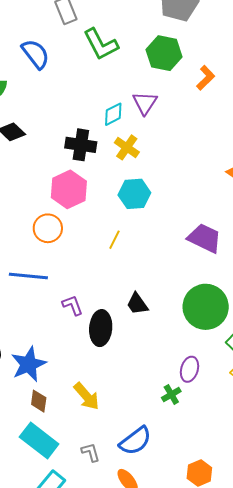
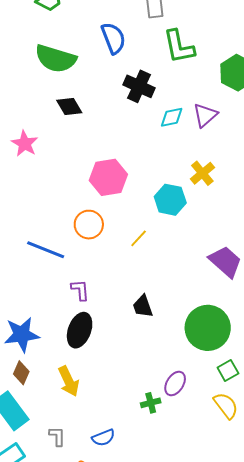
black cross: (81, 145) -> (139, 86), moved
yellow cross: (127, 147) -> (202, 173), moved
orange circle: (48, 228) -> (89, 225), moved
black ellipse: (101, 328) -> (80, 330), moved
blue semicircle: (135, 441) -> (103, 438), size x0.7

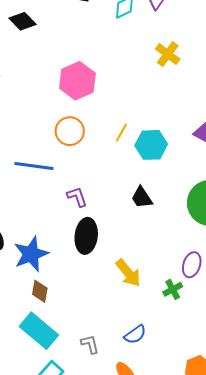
cyan hexagon: (170, 200) -> (151, 145), moved
yellow arrow: (69, 381) -> (128, 273), moved

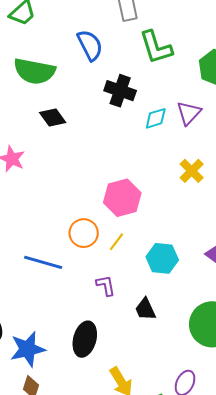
pink hexagon: (77, 81) -> (122, 198), moved
yellow line: (121, 133) -> (116, 242), moved
purple L-shape: (77, 197) -> (106, 285), moved

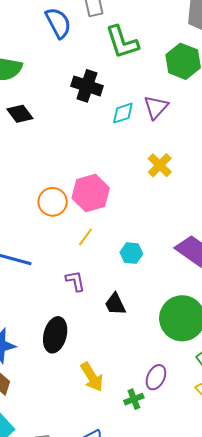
blue semicircle: (90, 45) -> (58, 23), moved
orange circle: (84, 233) -> (53, 202), moved
cyan hexagon: (162, 258) -> (131, 253), size x0.7

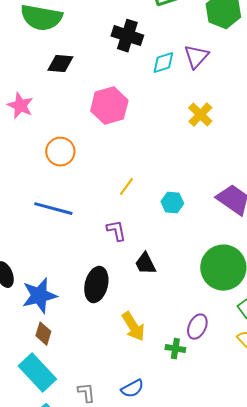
black diamond: (20, 114) -> (60, 64), turned -48
pink hexagon: (91, 193) -> (109, 106), moved
orange circle: (53, 202) -> (60, 152), moved
black trapezoid: (115, 304) -> (145, 264), moved
green cross: (134, 399) -> (175, 349), turned 30

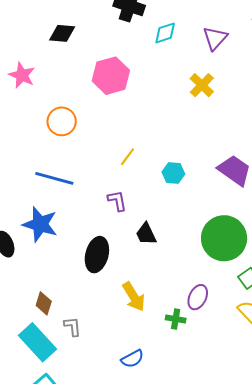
purple triangle: (196, 57) -> (215, 38), moved
blue star: (39, 296) -> (40, 224), moved, turned 30
gray L-shape: (86, 393) -> (73, 326), moved

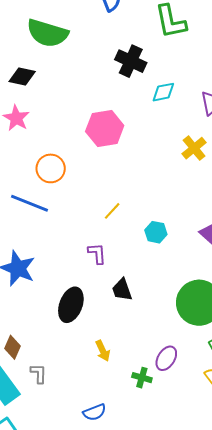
black diamond: (62, 33) -> (22, 77), moved
blue line: (54, 178) -> (29, 203), moved
yellow arrow: (134, 297) -> (103, 351), size x0.7

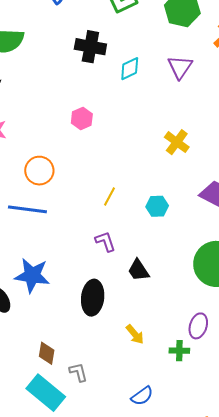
pink hexagon: (105, 129) -> (82, 118), size x0.6
yellow cross: (194, 148) -> (177, 142), moved

